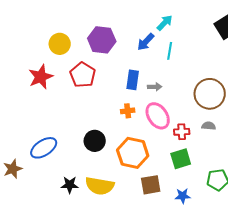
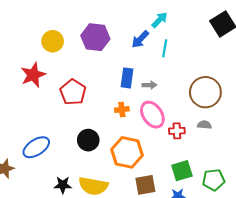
red pentagon: (83, 75) -> (73, 92), moved
green square: (181, 159) -> (182, 171), moved

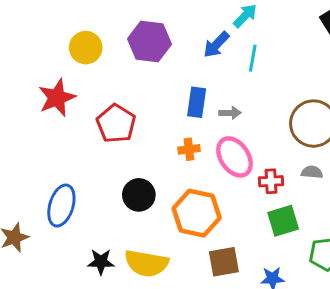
blue ellipse: (36, 147) -> (61, 206), turned -40
green square: (182, 171) -> (283, 221), moved

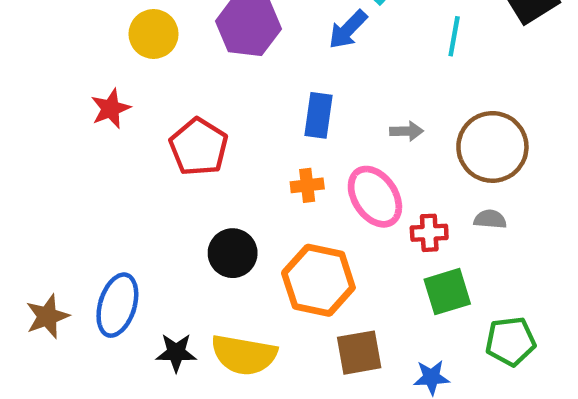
cyan line: (253, 58) -> (454, 36), moved
red star: (57, 98) -> (111, 109), size x0.7
gray arrow: (230, 113) -> (407, 131), moved
blue ellipse: (61, 206) -> (117, 305), moved

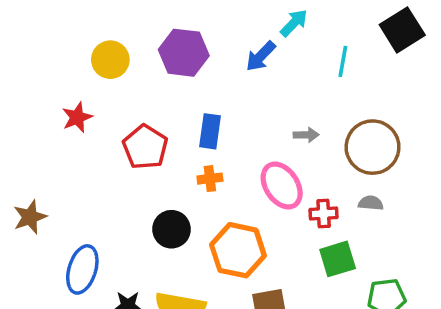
blue rectangle: (318, 115) -> (210, 131), moved
orange cross: (307, 185) -> (210, 179), moved
brown star: (47, 316) -> (30, 217), moved

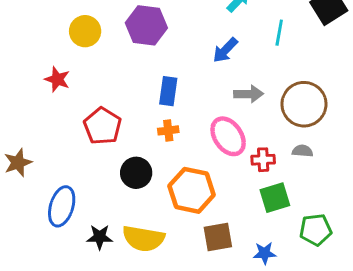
blue arrow: (261, 56) -> (225, 50), moved
red star: (77, 117) -> (57, 79), turned -30
gray arrow: (306, 135) -> (249, 94), size x1.4
red pentagon: (145, 147) -> (103, 126), moved

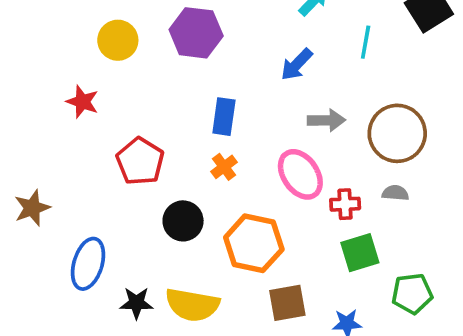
orange cross: (168, 130) -> (224, 167), turned -30

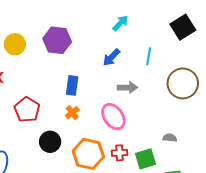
cyan line: (366, 42) -> (149, 56), moved
brown circle: (397, 133) -> (183, 83), moved
gray semicircle: (395, 193) -> (170, 138), moved
red cross: (345, 204) -> (119, 153), moved

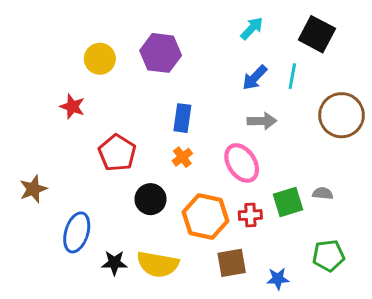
black square: (183, 27) -> (317, 34), moved, turned -30
blue arrow: (111, 57) -> (255, 78), moved
green square: (146, 159) -> (288, 202), moved

